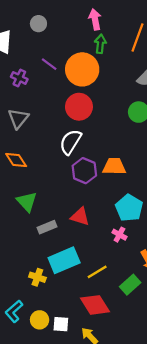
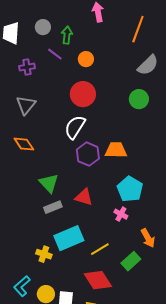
gray circle: (38, 24) -> (43, 27), moved
green arrow: (100, 44) -> (67, 35), moved
orange circle: (82, 69) -> (86, 59), size x0.5
purple cross: (19, 78) -> (27, 67), turned -35
green triangle: (27, 202) -> (49, 183), moved

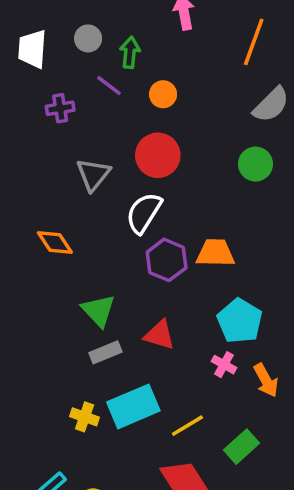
gray triangle: (26, 105) -> (93, 174), moved
orange arrow: (148, 238) -> (266, 380), moved
yellow cross: (44, 254) -> (85, 417), moved

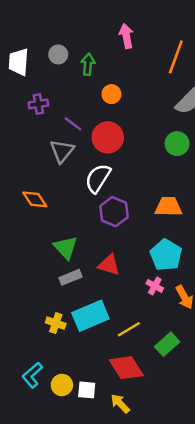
purple line: (109, 86) -> (73, 124), moved
orange trapezoid: (215, 253) -> (168, 207), moved

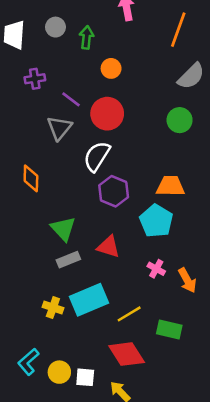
orange diamond: (35, 199) -> (31, 178), turned 35
cyan pentagon: (166, 255) -> (156, 221), moved
green rectangle: (167, 344) -> (169, 329), turned 55

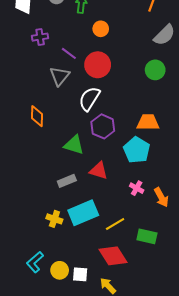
green triangle: (63, 229) -> (74, 145), moved, turned -30

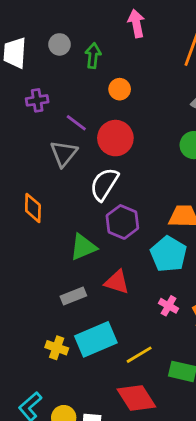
green triangle: (74, 145) -> (83, 247), turned -40

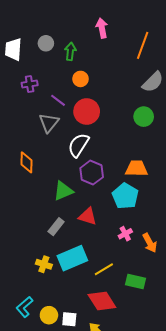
orange circle: (120, 89) -> (81, 79), moved
gray rectangle: (73, 296) -> (56, 227), turned -30
pink cross: (169, 306) -> (125, 234), turned 32

